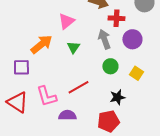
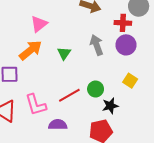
red cross: (116, 18) -> (123, 23), moved
pink triangle: (66, 21) -> (39, 24), moved
green circle: (110, 66) -> (96, 89), moved

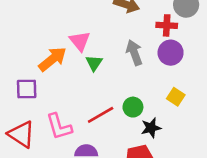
pink triangle: (39, 24) -> (80, 41), moved, turned -30

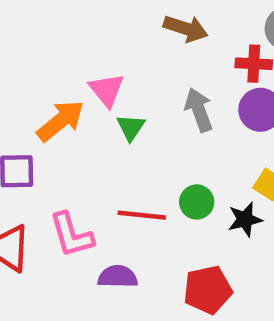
red line: (101, 115) -> (142, 215), turned 36
black star: (151, 128) -> (245, 220), moved

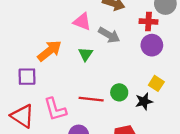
pink triangle: (107, 90) -> (82, 22), moved, turned -30
gray arrow: (199, 110) -> (109, 35), moved, turned 140

